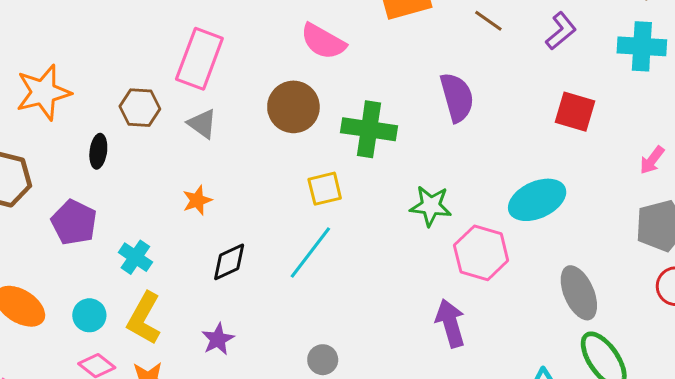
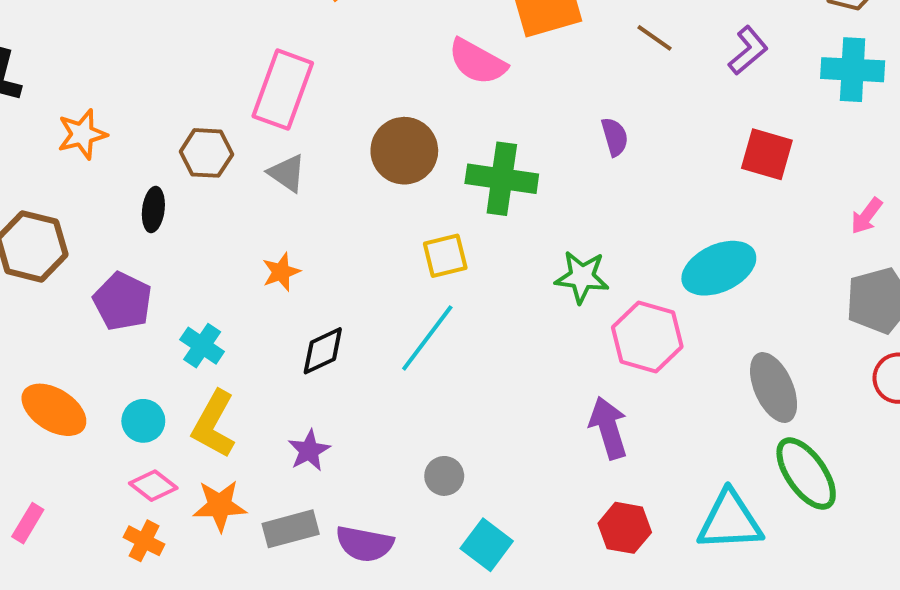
pink semicircle: (323, 41) -> (477, 62), moved
orange star: (43, 92) -> (82, 134), size x0.7
purple semicircle: (457, 97) -> (615, 137), size x0.6

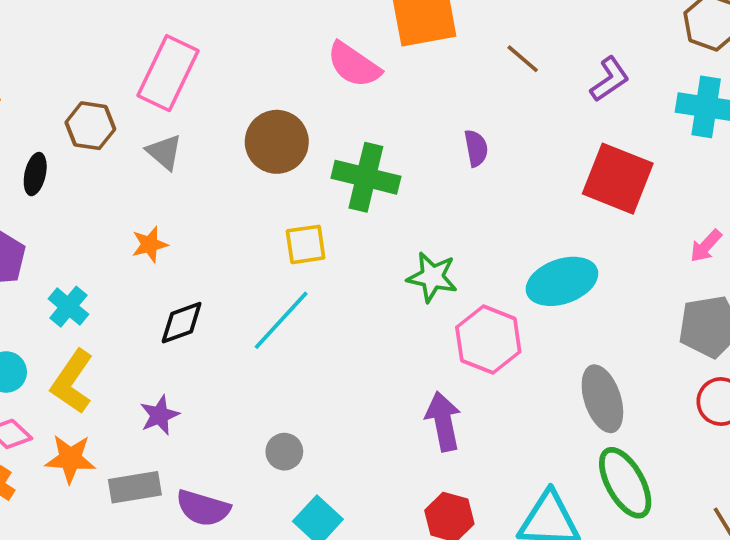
red square: (767, 154) -> (618, 179), size x1.4

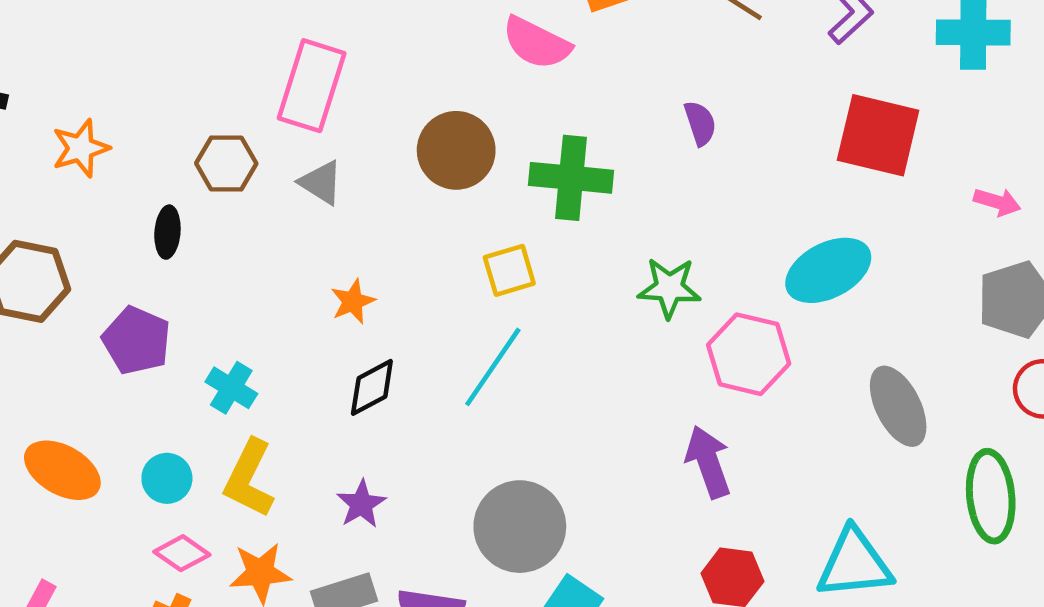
orange star: (150, 244) -> (353, 302), moved
pink arrow: (706, 246) -> (997, 202), turned -108
gray circle: (284, 452) -> (520, 527), size x2.0
green ellipse: (625, 483) -> (991, 496), moved, turned 32

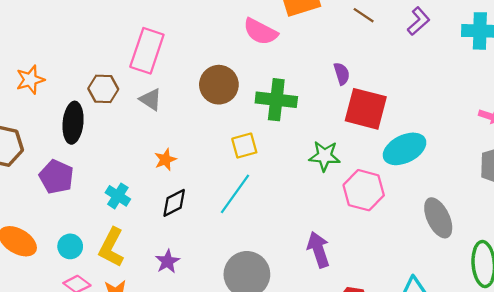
red square: (878, 135) -> (366, 109), moved
black ellipse: (167, 232) -> (73, 123), size x1.6
cyan cross: (231, 388) -> (118, 196), moved
purple arrow: (708, 462) -> (318, 250), moved

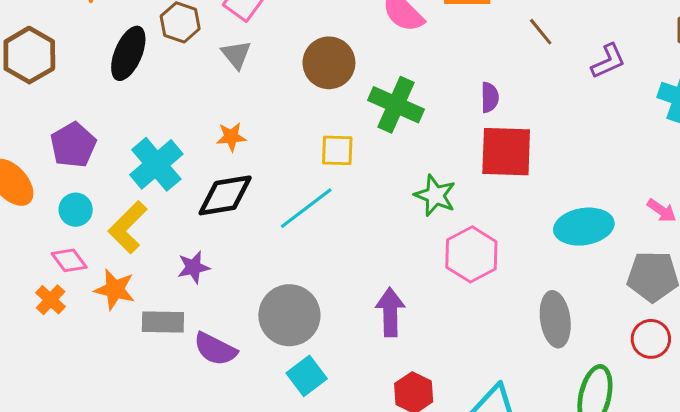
red square: (366, 109) -> (506, 152), turned -30
cyan ellipse: (405, 149) -> (584, 227), moved
purple pentagon: (56, 177) -> (73, 145), moved
cyan cross: (118, 196) -> (156, 164), size x1.6
black diamond: (174, 203) -> (225, 195), size x1.4

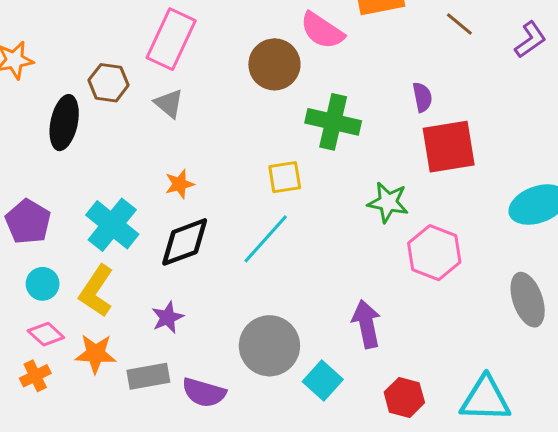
brown circle: (329, 63) -> (274, 64), moved
orange cross: (51, 300) -> (35, 376), turned 32
cyan square: (307, 376) -> (323, 381), moved

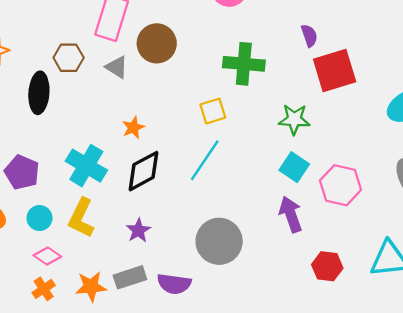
brown circle: (274, 64) -> (157, 43), moved
pink hexagon: (434, 253) -> (340, 185), moved
orange star: (96, 354) -> (91, 287), moved
cyan square: (323, 381) -> (294, 167), moved

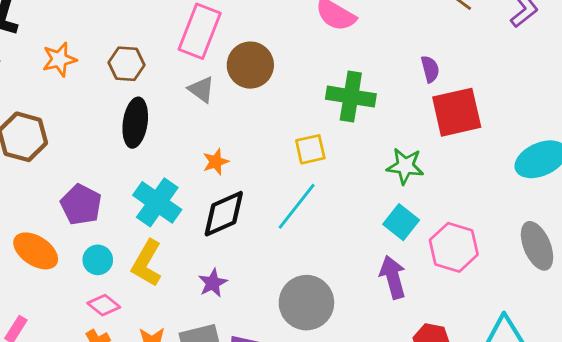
brown hexagon: (69, 58) -> (126, 64), moved
black ellipse: (39, 93) -> (135, 123), moved

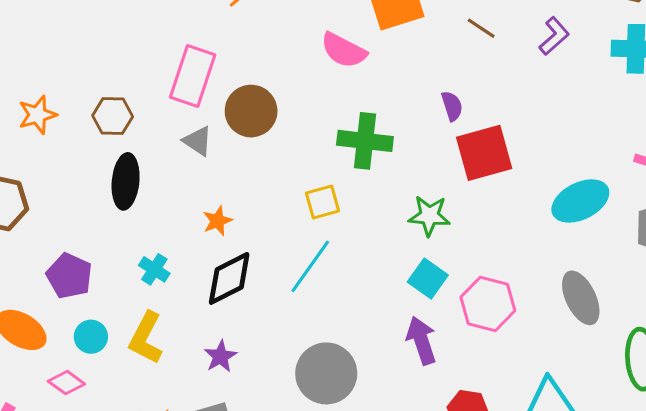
cyan cross: (157, 202) -> (154, 269), size x0.6
pink diamond: (104, 305) -> (66, 383), moved

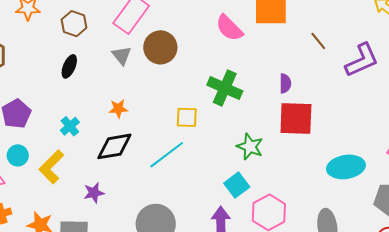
purple L-shape: (554, 36) -> (362, 60), size x1.5
black ellipse: (126, 181) -> (69, 66), size x0.7

